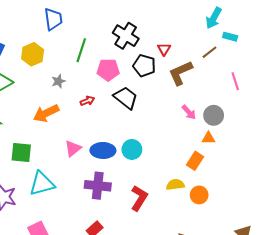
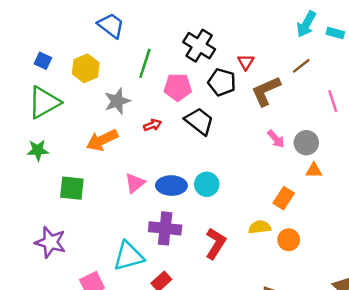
blue trapezoid: (53, 19) -> (111, 25), turned -45
cyan rectangle: (230, 37) -> (335, 33), moved
gray star: (58, 81) -> (117, 101), size x1.5
orange triangle: (208, 138) -> (314, 170), moved
cyan triangle: (42, 184) -> (129, 256), moved

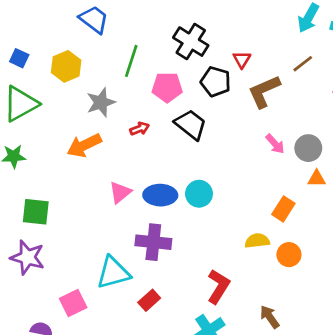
green square: (72, 188) -> (36, 212), moved
red L-shape: (216, 244) -> (218, 286), moved

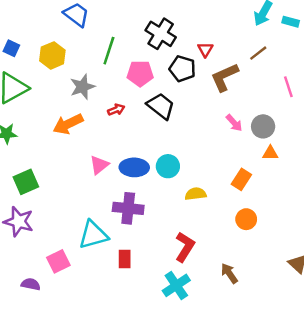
green square: (36, 212) -> (26, 182), turned -30
yellow semicircle: (257, 241) -> (196, 194), moved
red rectangle: (149, 300) -> (125, 259), turned -48

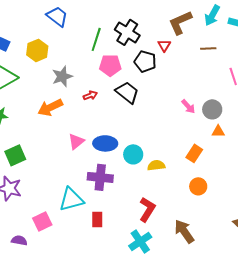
green line: (109, 51) -> (96, 39), moved
brown line: (258, 53) -> (208, 48), turned 35
brown L-shape: (225, 77) -> (180, 22), moved
cyan circle: (168, 166) -> (133, 154), moved
brown arrow: (229, 273) -> (184, 231), size x1.4

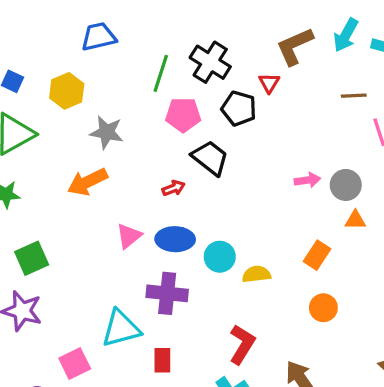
blue trapezoid: (57, 16) -> (99, 37), turned -50
brown line: (208, 48) -> (354, 96), moved
gray star: (62, 76) -> (107, 132), turned 30
red arrow: (90, 95) -> (174, 188), moved
pink arrow: (188, 106) -> (307, 180), turned -56

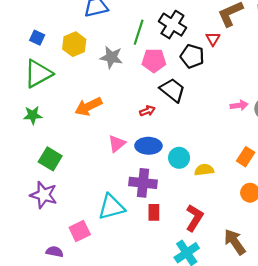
gray star: (107, 132) -> (111, 57), moved
green square: (32, 258) -> (50, 159), turned -35
red rectangle: (162, 360) -> (154, 212), moved

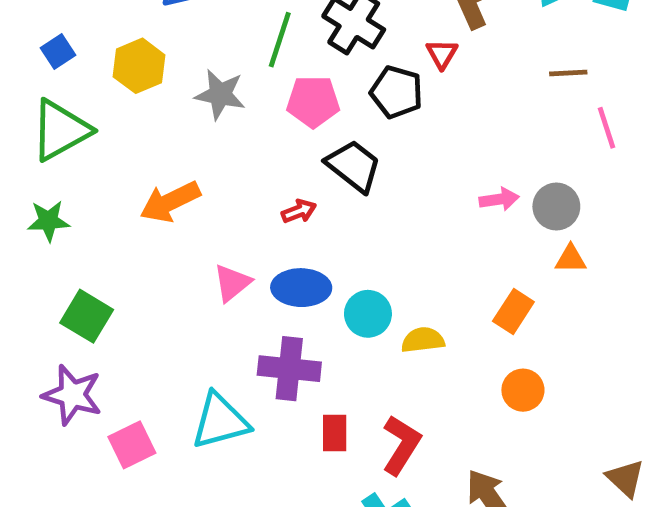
blue square: (37, 38) -> (58, 52), turned 32
red rectangle: (154, 212) -> (335, 433), moved
pink square: (80, 231) -> (132, 445), moved

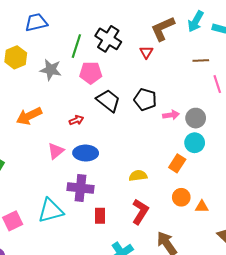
black pentagon: (397, 92) -> (145, 100), moved
red arrow: (299, 211) -> (76, 120), moved
orange triangle: (571, 259) -> (202, 207), moved
cyan circle: (368, 314) -> (195, 143), moved
red L-shape: (401, 445) -> (140, 212), moved

